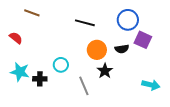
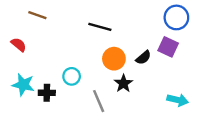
blue circle: (128, 20) -> (176, 17), moved
black semicircle: (122, 49) -> (143, 58), turned -32

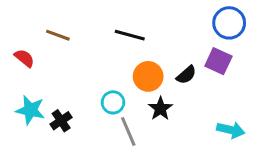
brown line: (37, 15) -> (58, 35), moved
cyan circle: (72, 76) -> (113, 102), moved
black cross: (47, 93) -> (61, 121), turned -35

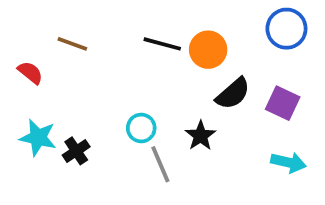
purple square: (218, 61) -> (283, 103), moved
black semicircle: (186, 75) -> (233, 94), size x1.4
orange circle: (148, 76) -> (208, 50), moved

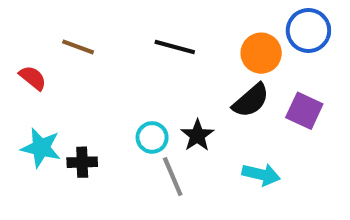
orange circle: (208, 50) -> (261, 53), moved
black star: (200, 136) -> (197, 135), moved
black cross: (76, 151) -> (82, 162), turned 32
cyan arrow: (288, 162) -> (261, 174), moved

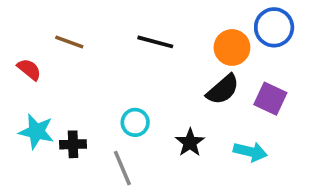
black star: (197, 135) -> (190, 142), moved
cyan arrow: (261, 174) -> (250, 152), moved
gray line: (173, 177) -> (122, 168), moved

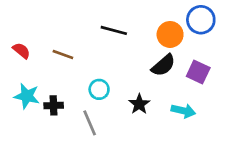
brown line: (69, 42) -> (63, 55), moved

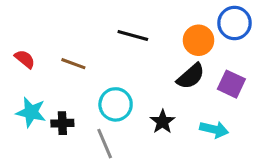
cyan circle: (99, 89) -> (116, 104), size x1.4

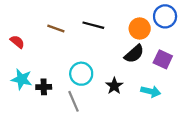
brown line: (73, 64) -> (56, 29), moved

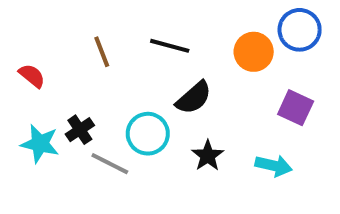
brown line: (56, 29) -> (102, 52), turned 49
black semicircle: (134, 54) -> (194, 98), moved
black cross: (44, 87) -> (80, 130), moved, turned -32
gray line: (73, 101) -> (110, 164), moved, turned -40

